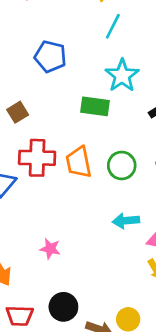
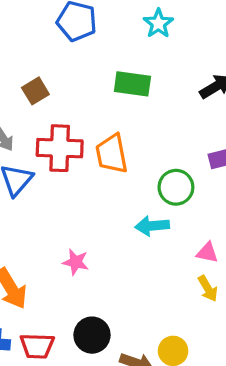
cyan star: (122, 76) -> (158, 23), moved, size x0.7
green circle: (122, 165) -> (176, 187), moved
cyan arrow: (126, 221) -> (152, 226), moved

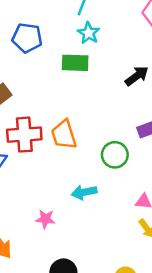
green rectangle: (132, 84) -> (75, 63), moved
cyan arrow: (152, 226) -> (84, 192), moved

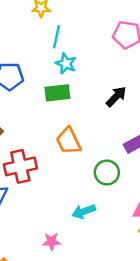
orange trapezoid: (64, 135) -> (68, 141), moved

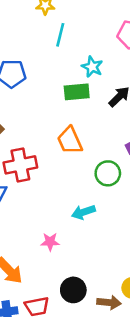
cyan star: (66, 64) -> (92, 67), moved
green rectangle: (57, 93) -> (77, 92), moved

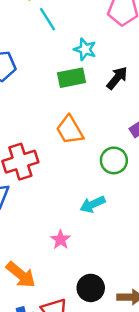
cyan line: (60, 35) -> (48, 19), turned -40
pink star: (50, 242) -> (61, 240), turned -30

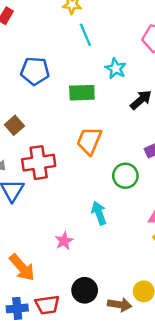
green rectangle: (72, 78) -> (82, 93), moved
orange trapezoid: (70, 130) -> (89, 141), turned 44
cyan arrow: (92, 204) -> (99, 213), turned 85

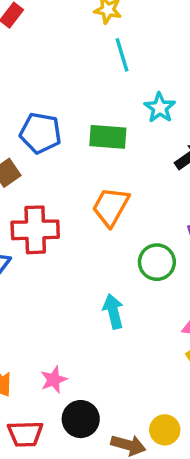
blue pentagon: (35, 71) -> (41, 133), moved
pink star: (64, 241) -> (54, 380), moved

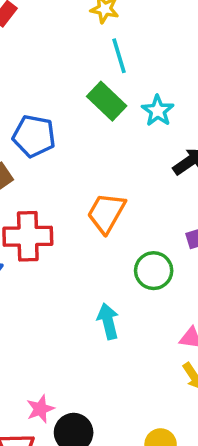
green rectangle: (108, 137) -> (107, 101), moved, turned 39
pink star: (54, 380) -> (40, 409), moved

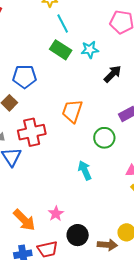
cyan star: (158, 111) -> (90, 50), turned -30
pink star: (40, 409) -> (56, 214), moved

